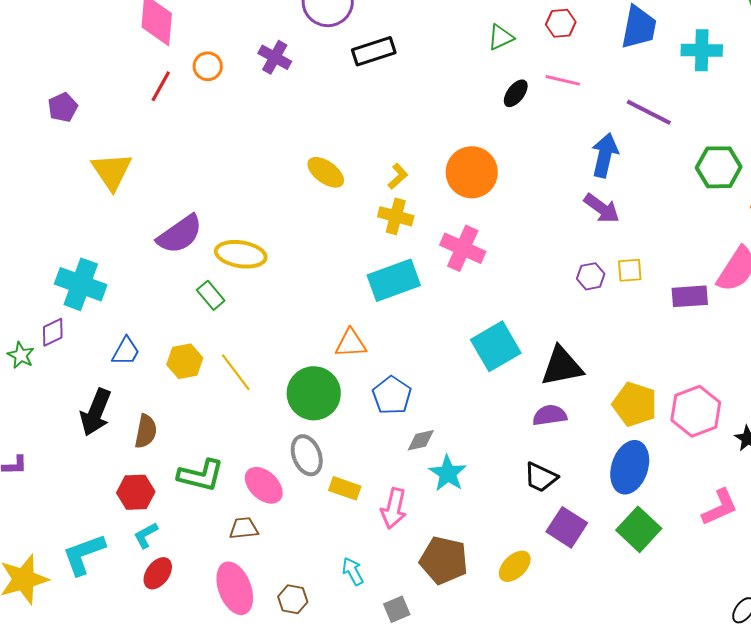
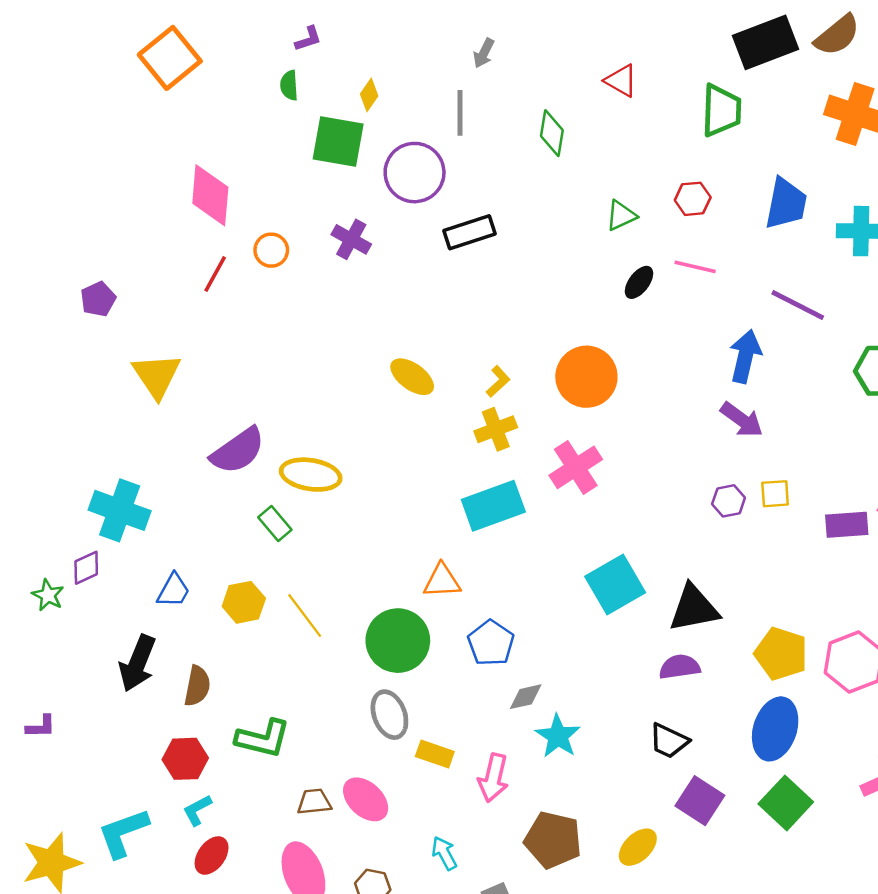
yellow cross: (396, 216) -> (496, 429), turned -36
pink cross: (463, 248) -> (576, 467), turned 33
pink ellipse: (264, 485) -> (366, 799), moved

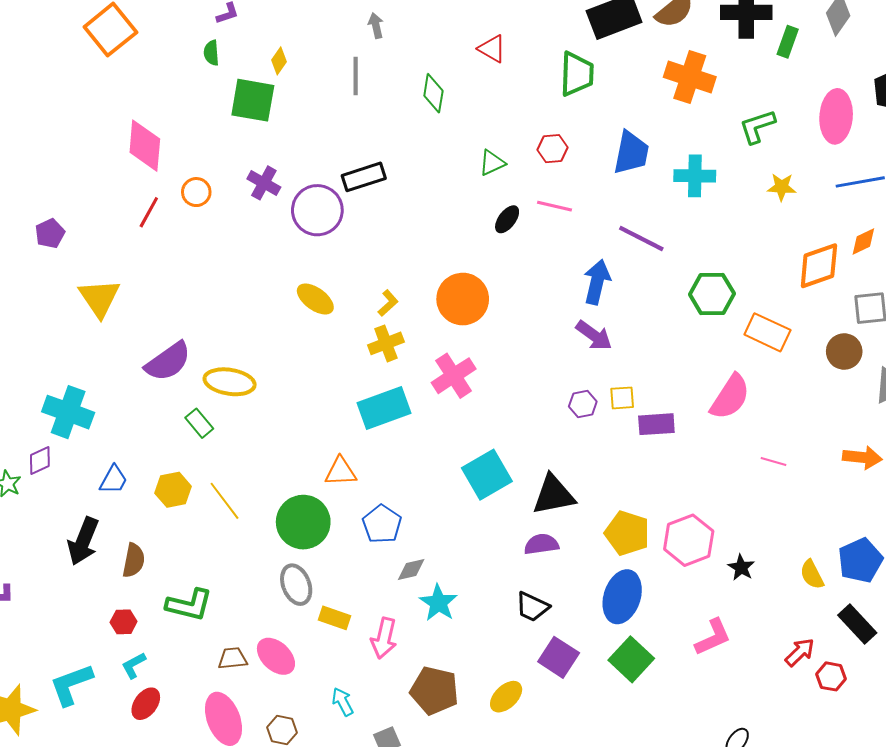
gray arrow: (484, 53) -> (376, 26), turned 140
purple circle: (415, 173) -> (317, 210), moved
purple rectangle: (847, 525) -> (656, 424), moved
red hexagon: (185, 759) -> (124, 622), size x0.7

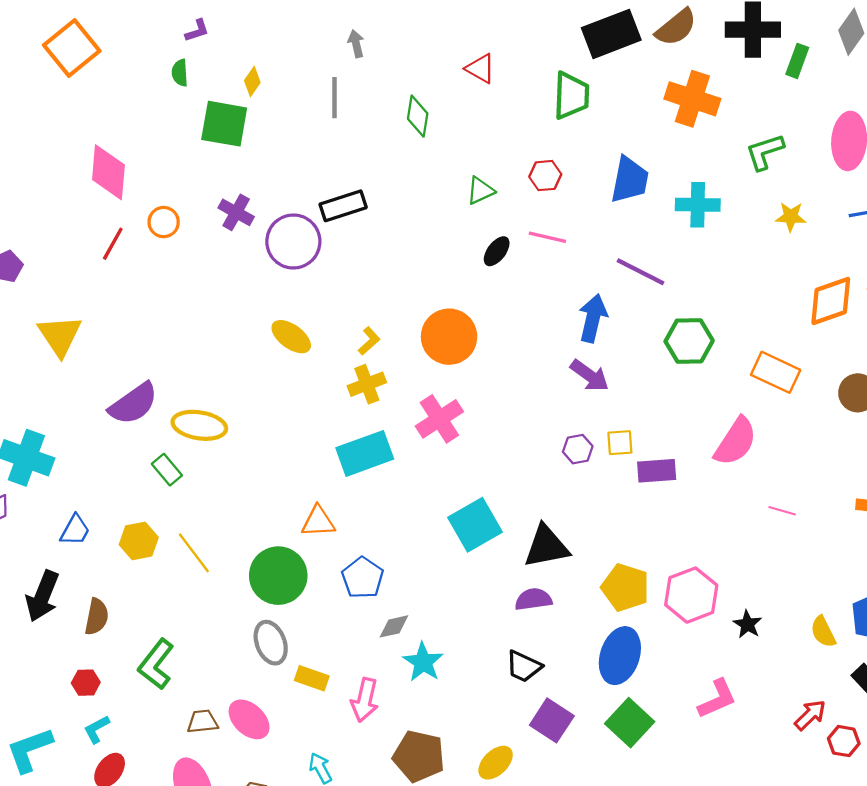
green hexagon: (712, 294) -> (689, 341), moved
green L-shape: (189, 605) -> (156, 664), turned 114

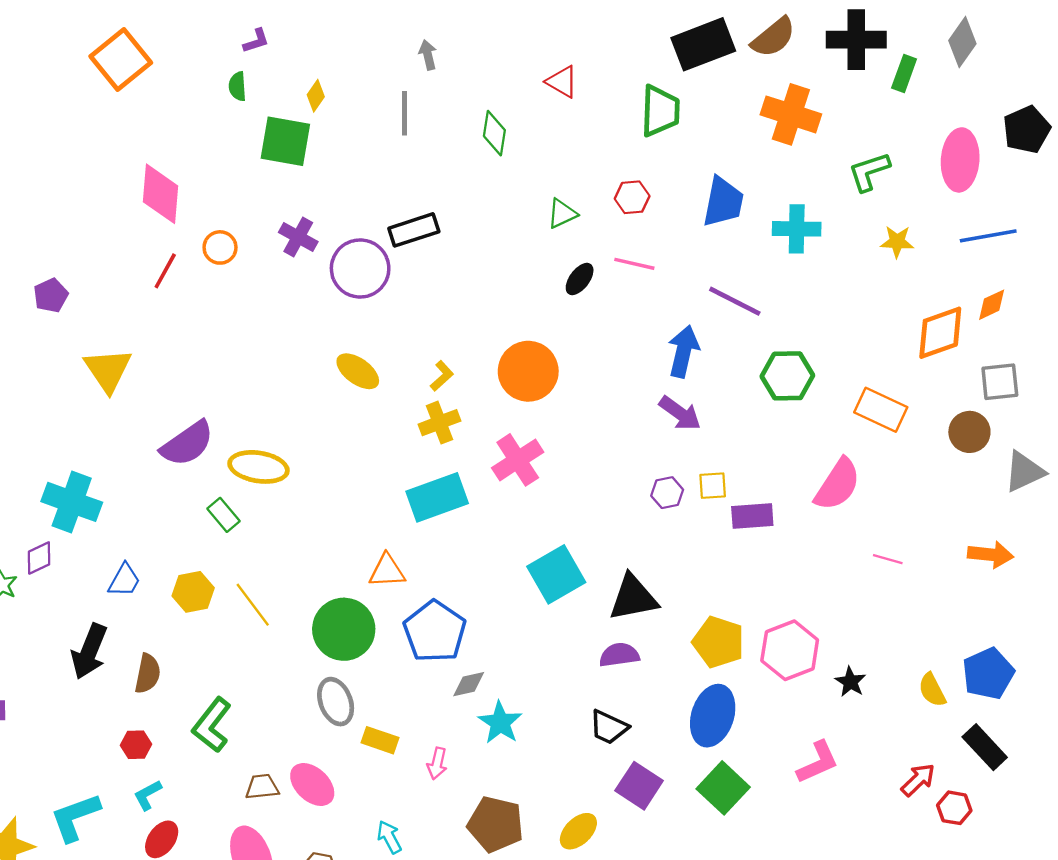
blue pentagon: (363, 578) -> (435, 632), size x1.4
pink arrow: (365, 700) -> (437, 763), size x0.7

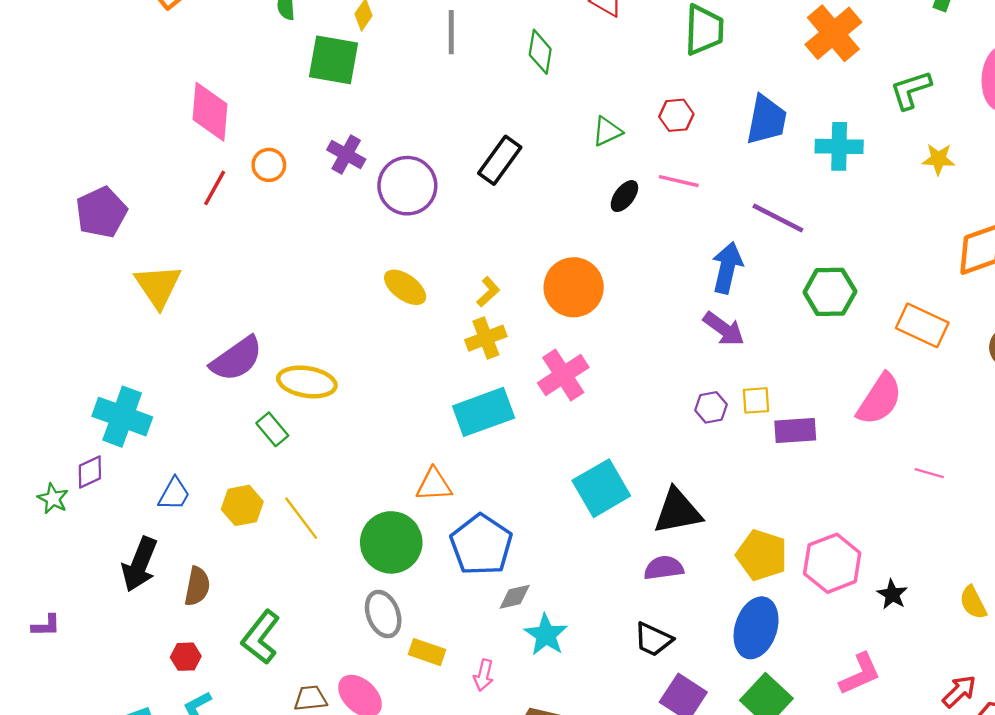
orange cross: (791, 114) -> (833, 33), turned 32
black rectangle: (414, 230) -> (500, 160), moved, turned -36
purple pentagon: (51, 295) -> (101, 212), size x1.5

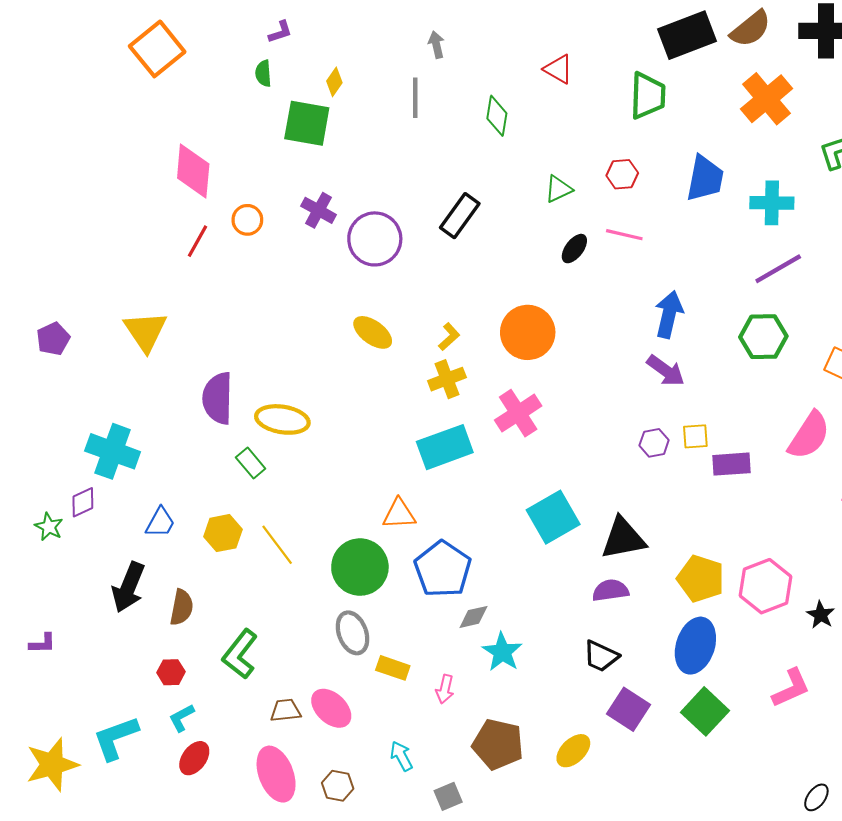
purple pentagon: (101, 212) -> (53, 339), moved, size x0.7
purple line: (778, 218) -> (778, 269), moved, turned -57
purple semicircle: (237, 359) -> (218, 398), turned 126

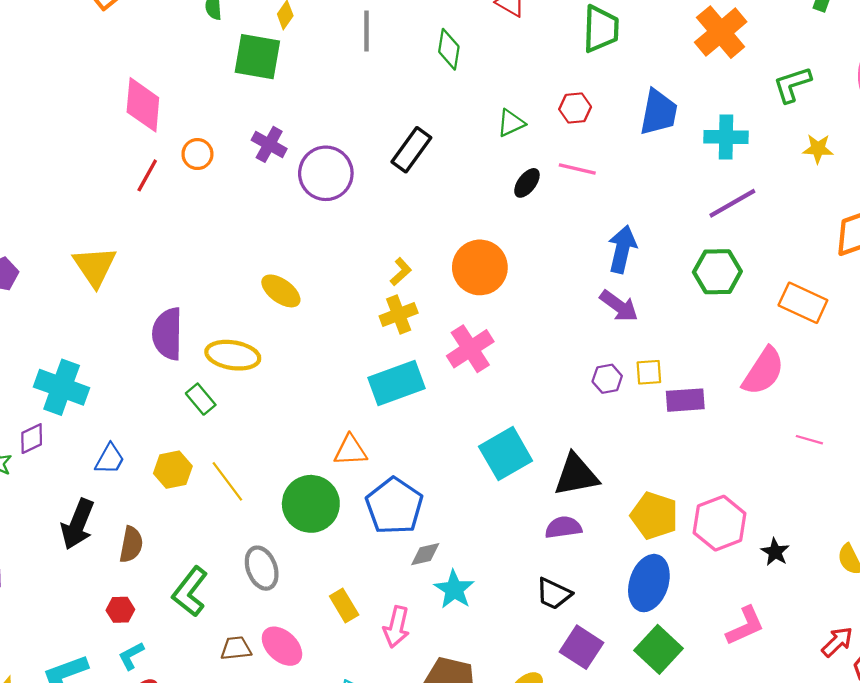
yellow ellipse: (373, 332) -> (281, 291), moved
gray ellipse: (352, 633) -> (262, 568), moved
yellow rectangle: (393, 668) -> (344, 605), turned 40
pink arrow: (445, 689) -> (396, 627), size x1.4

